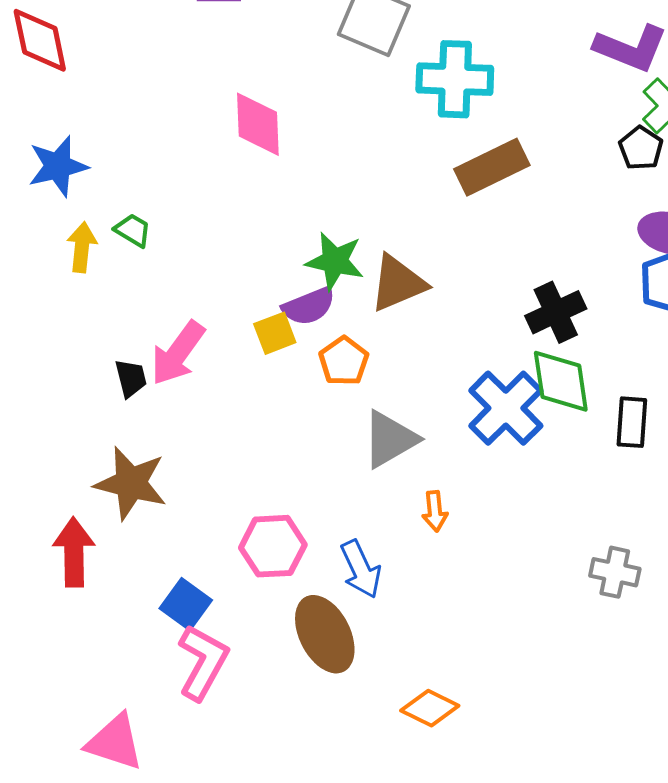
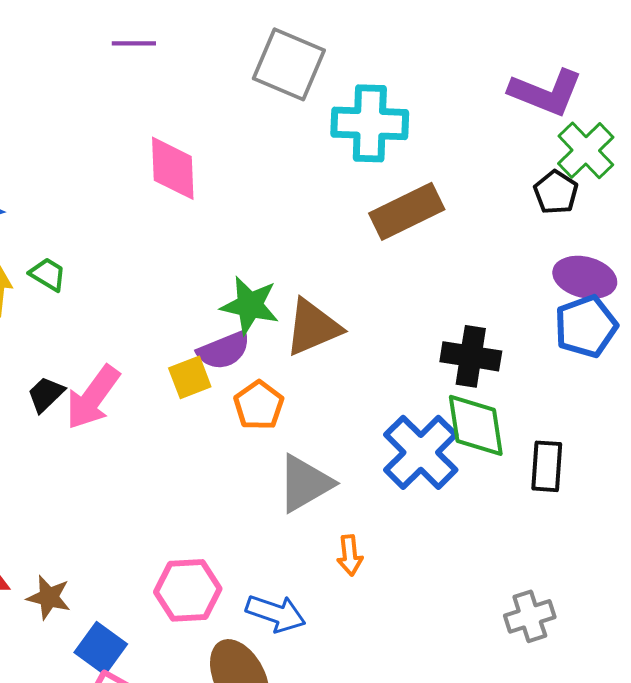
black cross: (556, 312) -> (471, 356), turned 34
black trapezoid: (131, 378) -> (46, 394), moved, turned -120
brown star: (131, 483) -> (49, 597), moved, size x0.6
blue arrow: (361, 569) -> (276, 613), turned -46
gray cross: (615, 572) -> (530, 616), turned -30

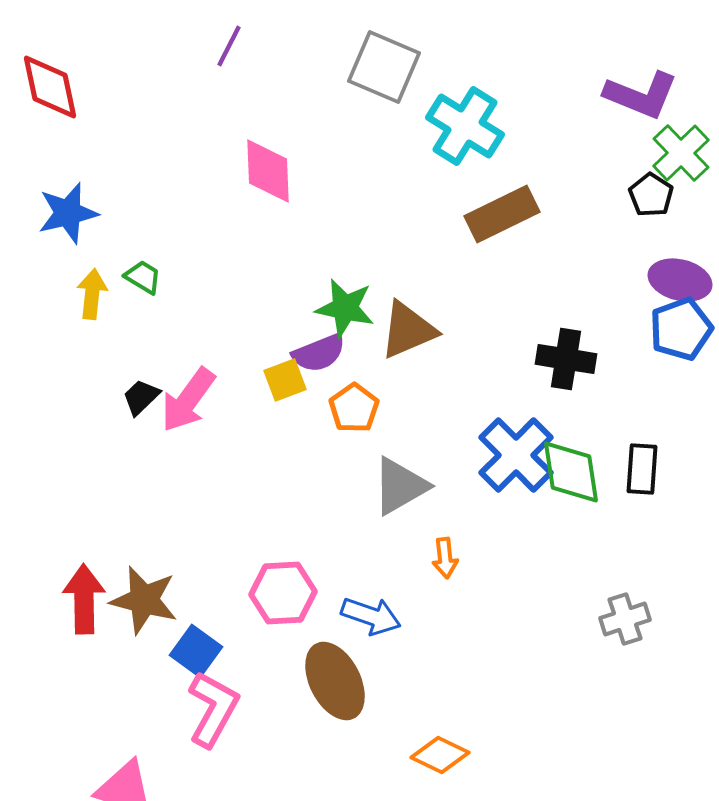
purple line: (134, 43) -> (229, 46), turned -63
cyan cross: (370, 123) -> (465, 126), turned 30
green diamond: (476, 425) -> (571, 472), moved
brown star: (49, 597) -> (144, 600), size x1.5

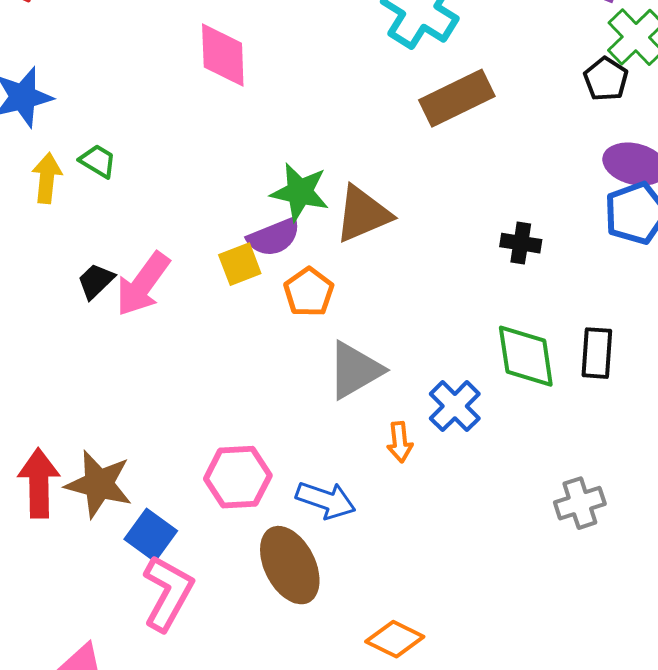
black cross: (566, 359) -> (521, 243), size x0.7
blue cross: (516, 455) -> (455, 406), moved, size x0.7

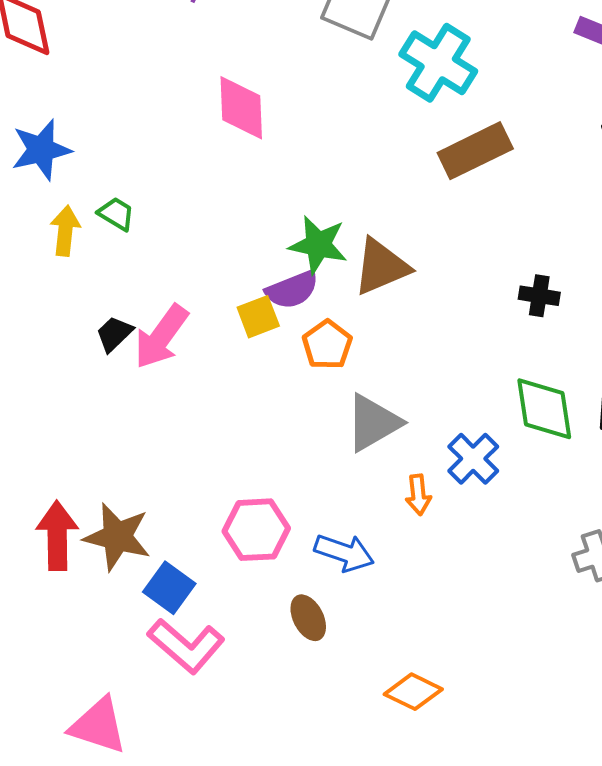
brown ellipse: (290, 565) -> (308, 618), size x0.6
pink L-shape: (168, 593) -> (186, 646), turned 102

